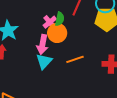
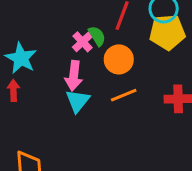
green semicircle: (60, 19) -> (97, 36), turned -40
orange circle: (57, 33) -> (119, 59), moved

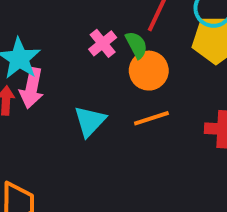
green semicircle: (97, 36) -> (136, 45), moved
pink arrow: (74, 76) -> (32, 88), moved

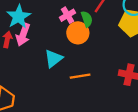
orange circle: (149, 71) -> (78, 33), moved
orange line: (151, 118) -> (80, 76), moved

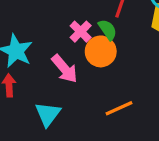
pink arrow: (23, 35) -> (65, 69), moved, turned -45
cyan triangle: (53, 59) -> (48, 114), moved

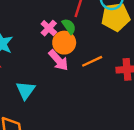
pink arrow: (65, 69) -> (58, 60), moved
orange line: (119, 108) -> (92, 61), moved

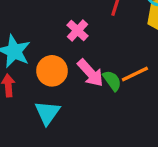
green semicircle: (69, 26) -> (112, 81), moved
orange circle: (64, 43) -> (52, 71), moved

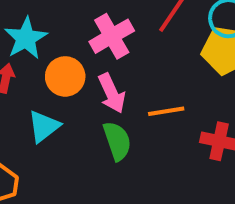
pink cross: (78, 30) -> (112, 36), size x1.5
green semicircle: (112, 81) -> (117, 141), moved, size x1.4

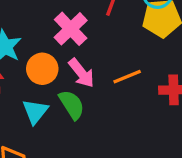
green semicircle: (117, 141) -> (72, 105), moved

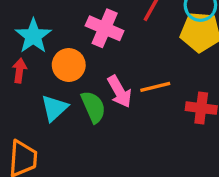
pink cross: (71, 29) -> (105, 28), turned -32
pink arrow: (81, 73) -> (119, 92), moved

